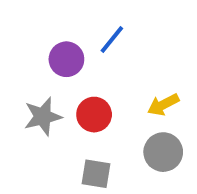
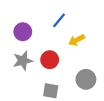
purple circle: (66, 59) -> (23, 32), moved
yellow arrow: (163, 105) -> (77, 40), moved

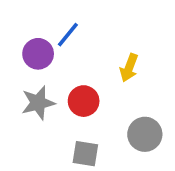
blue line: (59, 20) -> (68, 35), moved
yellow arrow: (77, 40) -> (129, 68), turned -42

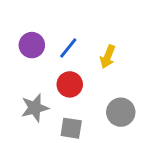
blue line: (68, 35) -> (68, 48), moved
gray star: (38, 103) -> (35, 108), moved

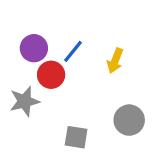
red circle: (70, 84) -> (51, 75), moved
gray star: (35, 108) -> (25, 101), moved

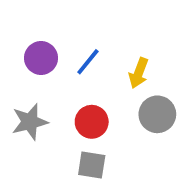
red circle: (51, 75) -> (92, 122), moved
gray circle: (129, 120) -> (157, 114), moved

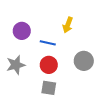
blue line: (88, 62) -> (48, 43), moved, turned 63
yellow arrow: (139, 73) -> (68, 25), moved

